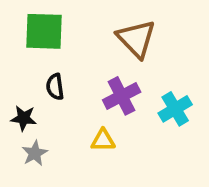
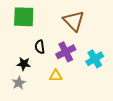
black semicircle: (55, 87) -> (40, 47), moved
black star: (24, 118) -> (24, 64), moved

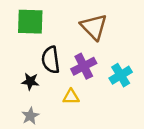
black semicircle: (40, 47) -> (51, 60), size x1.5
gray star: (19, 83) -> (30, 116), moved

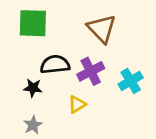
black semicircle: (51, 60) -> (55, 64), turned 92
yellow triangle: (71, 97) -> (77, 104), turned -30

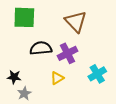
cyan cross: (131, 81) -> (97, 74), moved
black star: (33, 88) -> (14, 77), moved

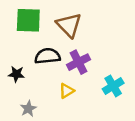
brown triangle: (76, 22) -> (69, 25), moved
black star: (14, 77) -> (16, 74), moved

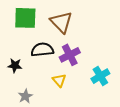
yellow triangle: (67, 91) -> (59, 80), turned -40

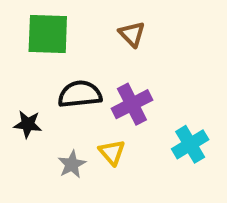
brown triangle: (61, 22) -> (132, 34), moved, size x0.6
gray star: (25, 96) -> (72, 164), moved

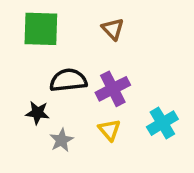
black star: (28, 124) -> (37, 113), moved
yellow triangle: (112, 152) -> (109, 130), moved

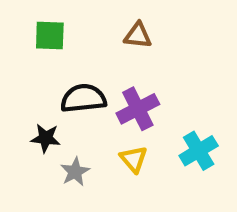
green square: (41, 29) -> (50, 35), size x0.7
brown triangle: (113, 29) -> (138, 35), turned -40

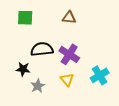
purple cross: (138, 109) -> (69, 54), turned -30

